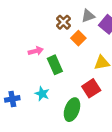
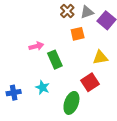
brown cross: (63, 22) -> (67, 11), moved
orange square: (78, 38) -> (78, 34), turned 32

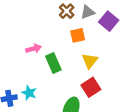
yellow triangle: (100, 58) -> (90, 61), moved, turned -42
cyan star: (43, 87) -> (29, 93), moved

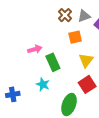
cyan star: (29, 93) -> (43, 84), moved

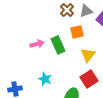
green rectangle: (53, 62) -> (58, 45), moved

